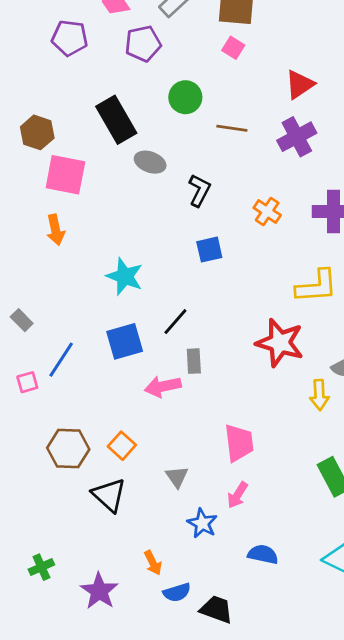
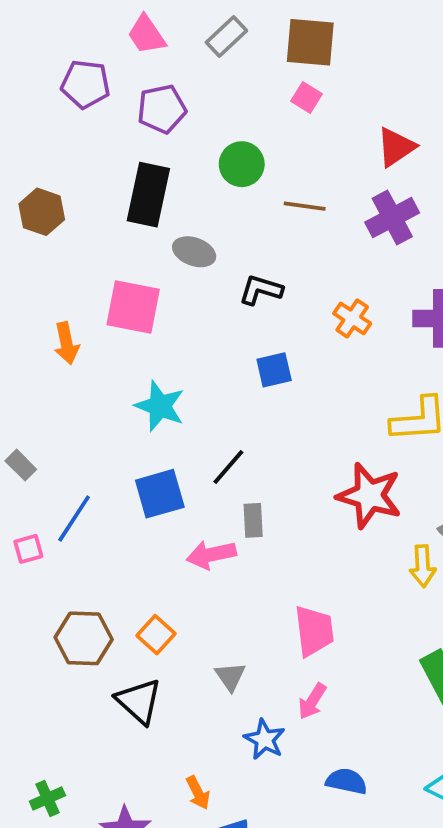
purple pentagon: (143, 44) -> (162, 109), moved
black rectangle: (116, 120) -> (148, 195), turned 42
pink square: (65, 175) -> (133, 307), moved
black L-shape: (199, 190) -> (261, 290), turned -100

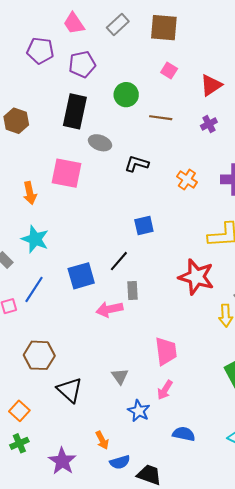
pink square: (306, 97) -> (169, 71), moved
purple cross: (392, 217) -> (209, 124), size x0.6
blue square: (274, 370) -> (144, 226), moved
cyan star: (160, 406) -> (35, 239), moved
orange square: (156, 635) -> (19, 411), moved

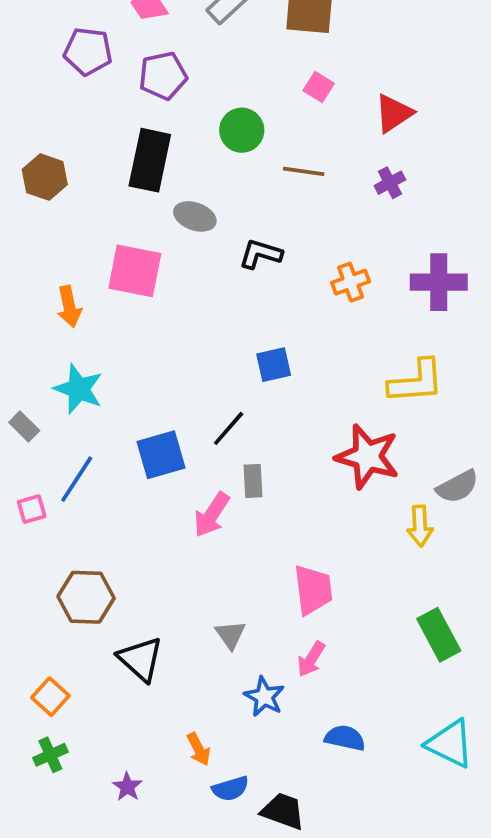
orange cross: (187, 179) -> (351, 282), turned 36
pink arrow: (109, 309) -> (212, 515), turned -45
purple star: (62, 461) -> (127, 787), size x0.6

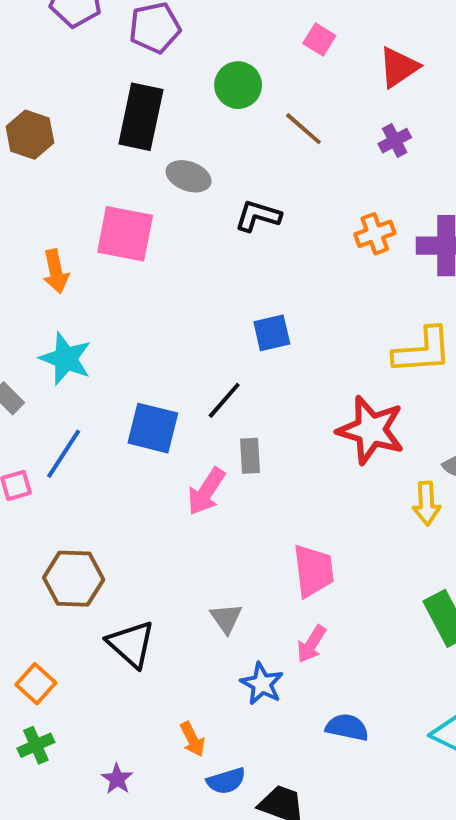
brown line: (304, 171) -> (303, 129), turned 33
orange cross: (351, 282) -> (375, 234), moved
blue square: (161, 455) -> (153, 428), turned 30

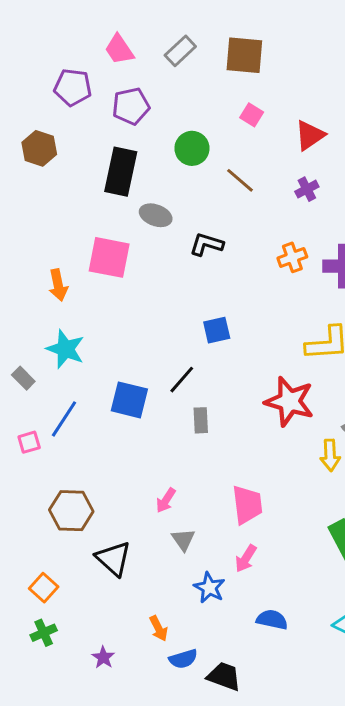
brown hexagon: (30, 135) -> (39, 148), moved
pink arrow: (206, 491) -> (166, 500), moved, size x0.7

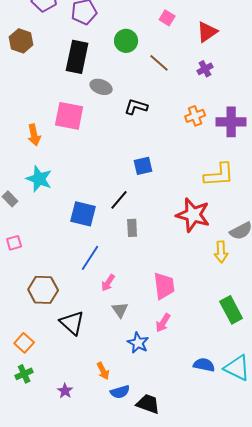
blue line: (64, 419) -> (90, 258), moved
blue semicircle: (272, 620) -> (204, 365), moved

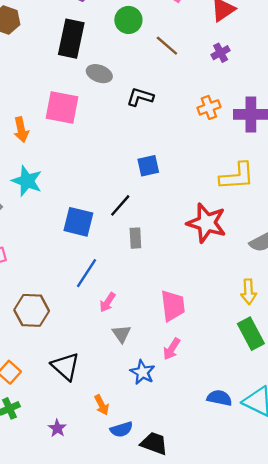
yellow arrow: (221, 252) -> (249, 292), moved
black triangle: (72, 323) -> (65, 366), moved

